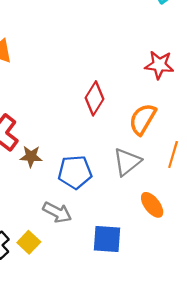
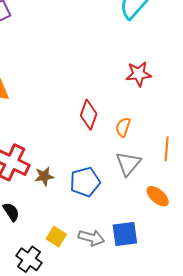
orange semicircle: (143, 119) -> (123, 127), moved, size x0.7
gray arrow: (57, 212) -> (91, 238), moved
yellow square: (29, 242) -> (56, 237), moved

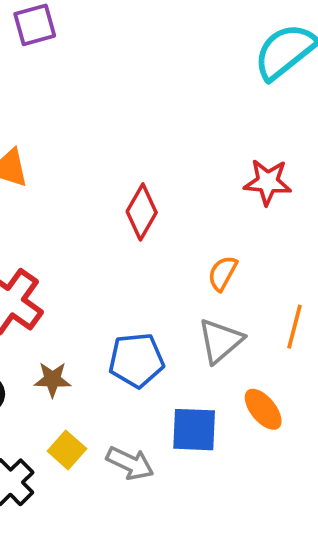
red diamond: (89, 115) -> (142, 212), moved
brown star: (44, 176) -> (52, 379), moved
blue square: (125, 234) -> (194, 430), moved

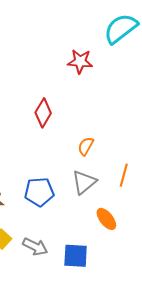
red star: (268, 182) -> (80, 62), moved
blue square: (194, 430) -> (76, 256), moved

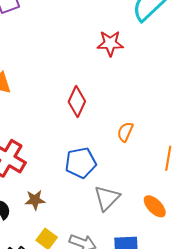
gray triangle: (84, 182) -> (107, 198), moved
blue pentagon: (39, 192) -> (81, 163), moved

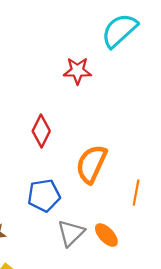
orange semicircle: (125, 132) -> (91, 164), size x1.8
orange ellipse: (155, 206) -> (106, 235), moved

